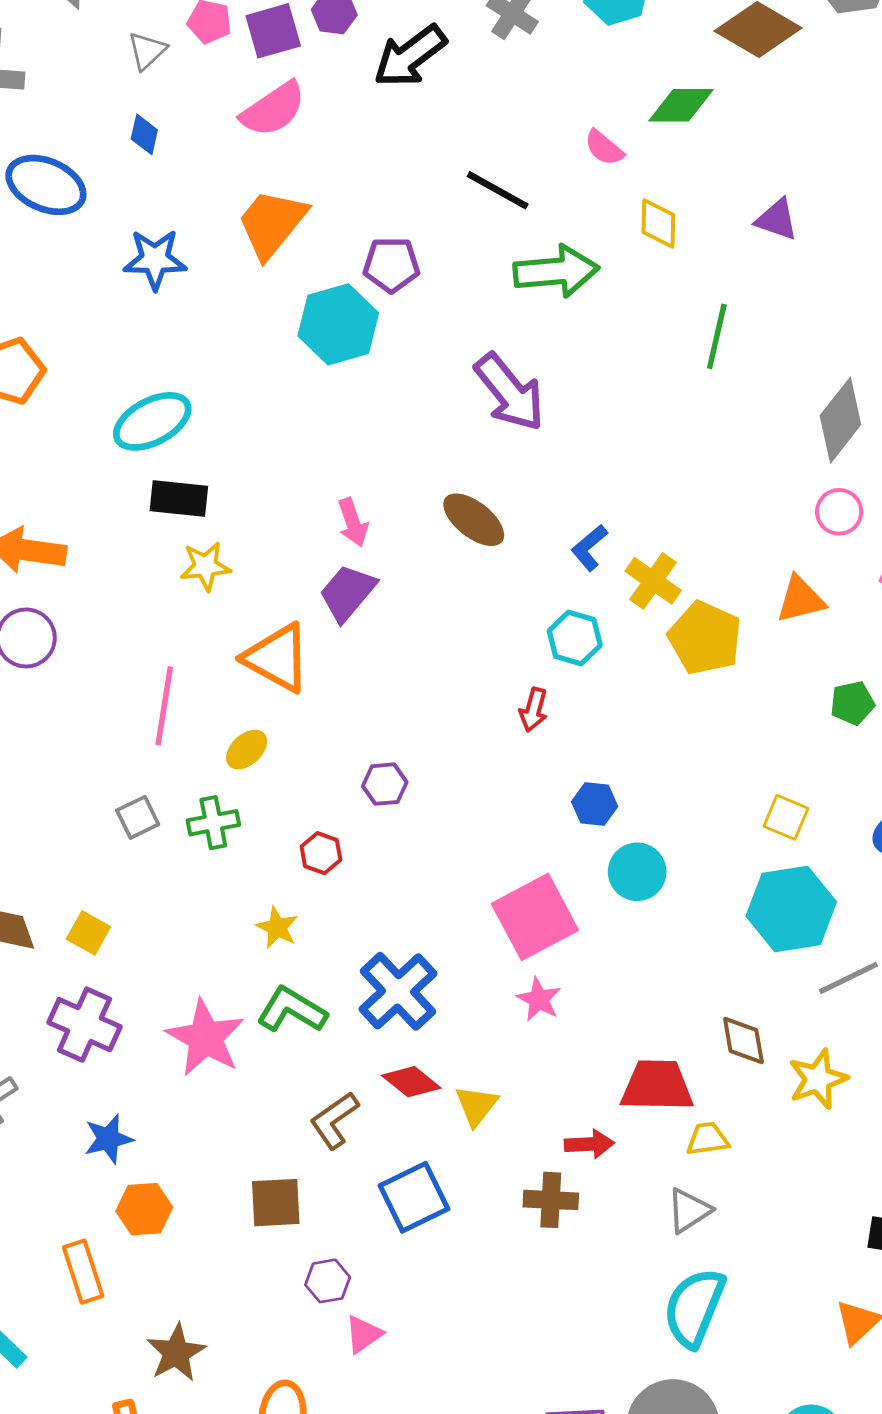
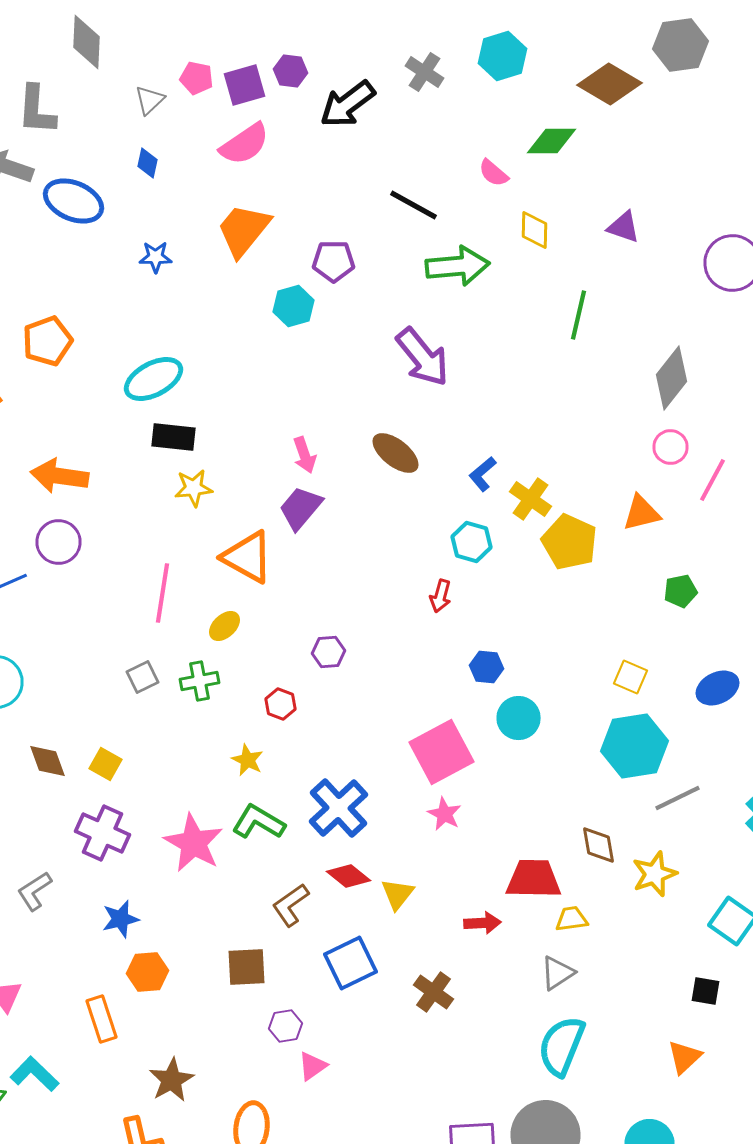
blue star: (155, 259) -> (156, 257), size x0.7
cyan hexagon: (338, 324) -> (294, 306), size x0.7
brown cross: (551, 1200) -> (434, 992), moved, turned 33

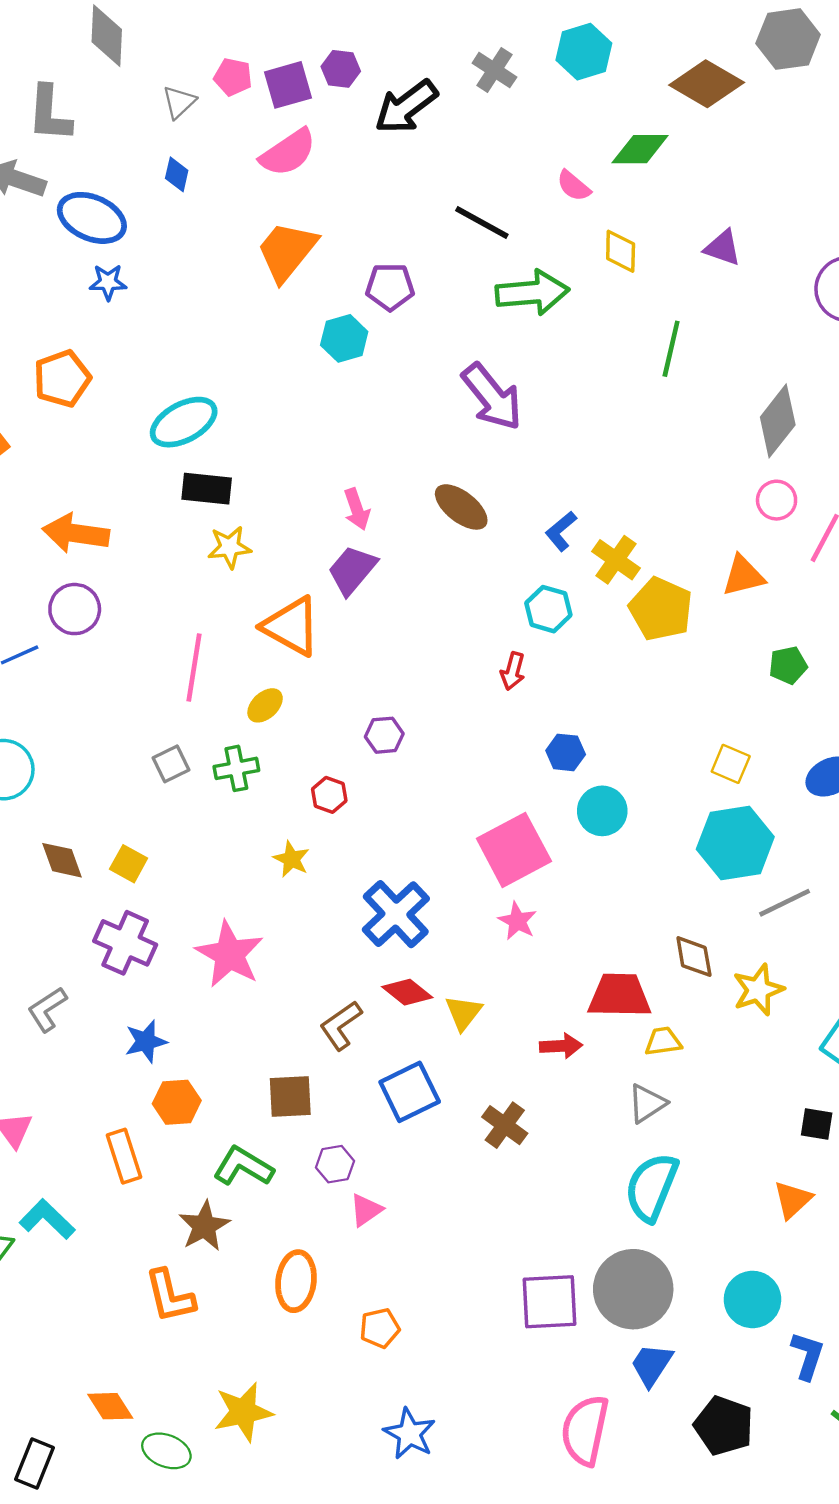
blue star: (156, 257) -> (108, 282), moved
green L-shape: (258, 822) -> (243, 1166), moved

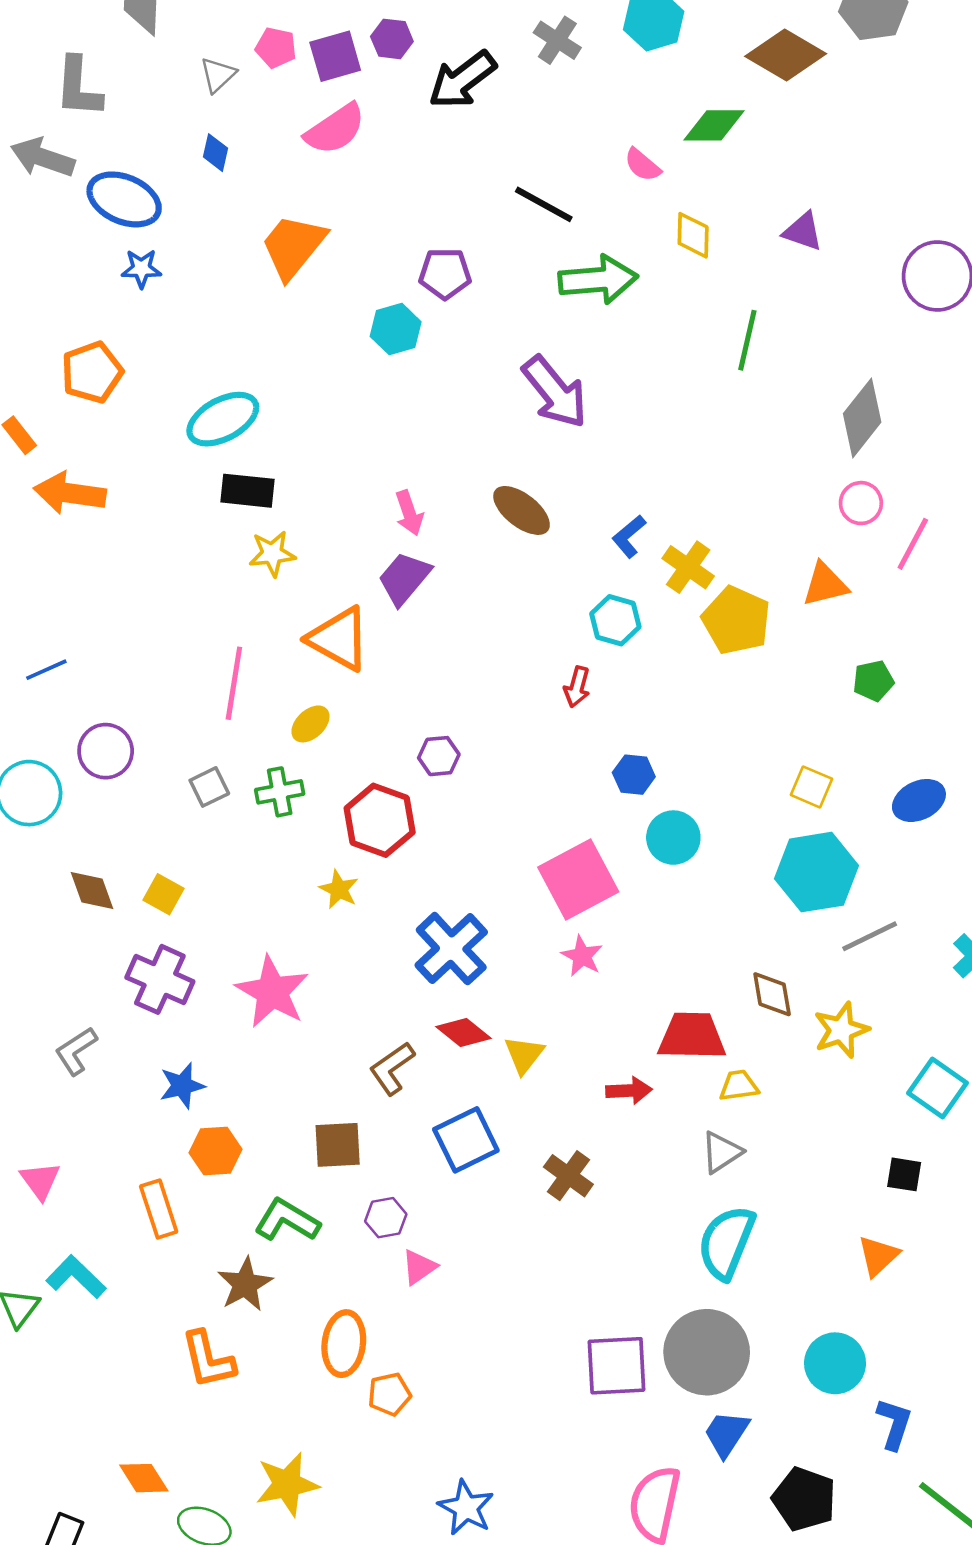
orange trapezoid: (287, 251) -> (293, 246), moved
orange arrow: (76, 533) -> (70, 493), moved
purple circle: (75, 609) -> (106, 751), moved
red hexagon: (329, 795) -> (380, 820), size x1.8
orange pentagon: (380, 1328) -> (389, 1394), moved

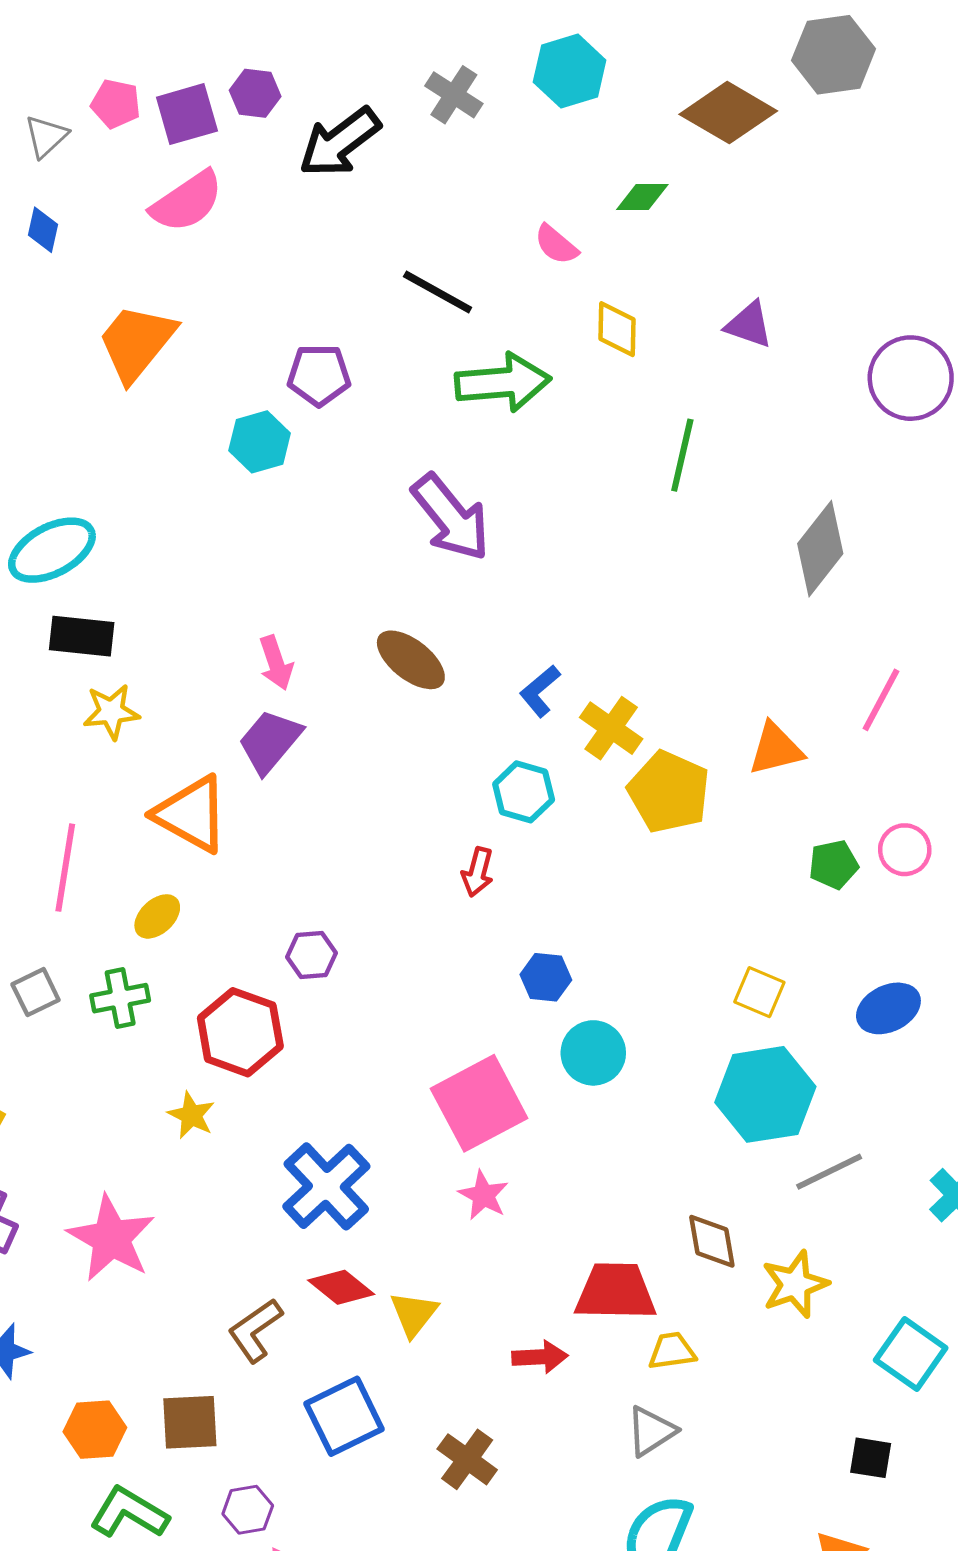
green diamond: (714, 125) -> (642, 197), size x0.7
pink circle: (861, 503) -> (905, 850), moved
orange hexagon: (215, 1151) -> (95, 1430), moved

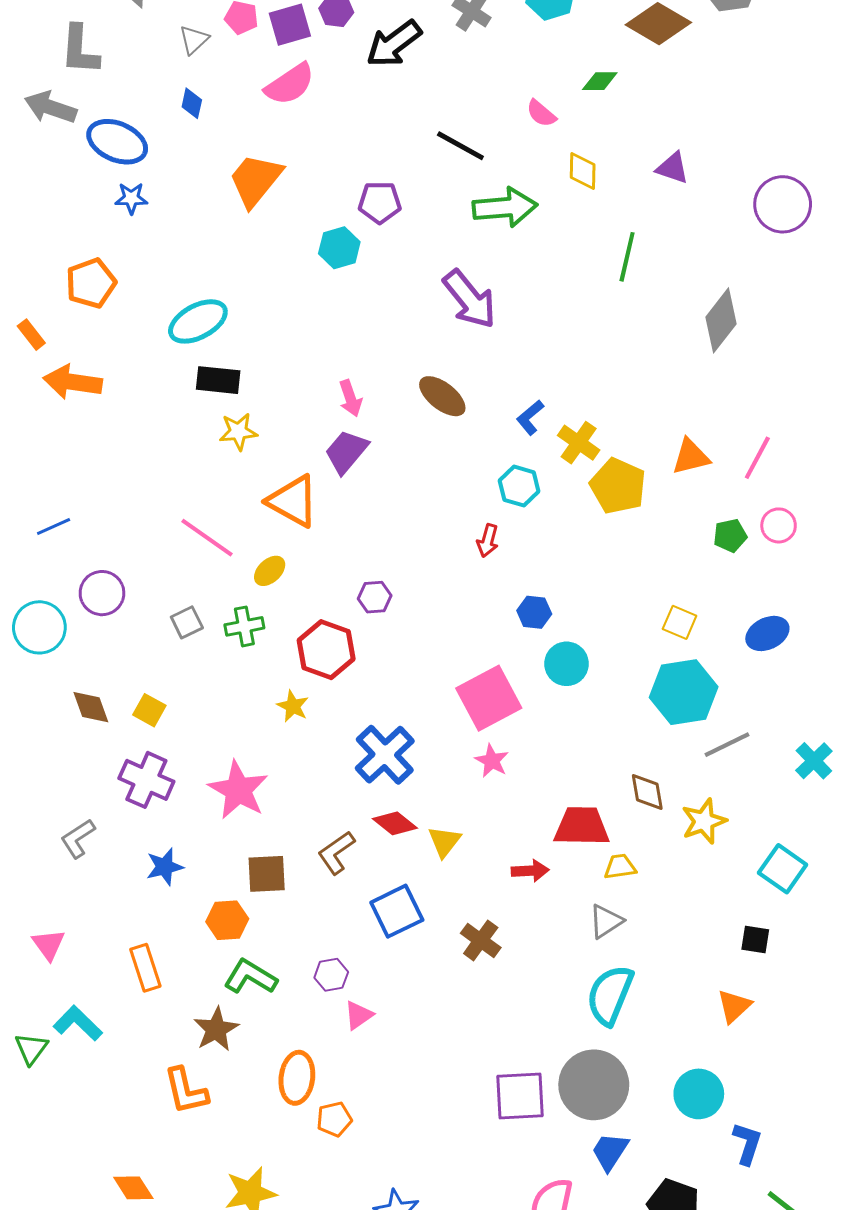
pink line: (881, 700) -> (757, 458), moved
pink line: (65, 868) -> (207, 538), turned -64
brown square: (190, 1422) -> (267, 874), moved

